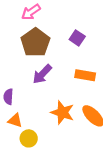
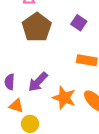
purple arrow: (42, 74) -> (38, 82), moved

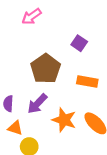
brown pentagon: (37, 27) -> (45, 69), moved

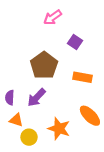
pink arrow: (32, 16) -> (53, 17), moved
orange star: (64, 120) -> (59, 129), moved

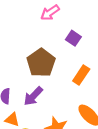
orange rectangle: (82, 77) -> (81, 75), turned -66

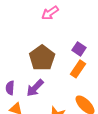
purple square: (73, 38) -> (79, 49), moved

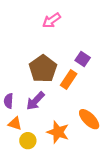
orange rectangle: (78, 69) -> (69, 79), moved

